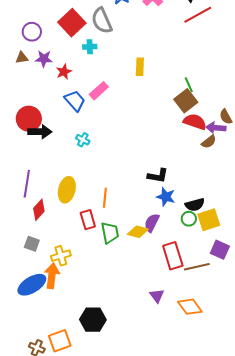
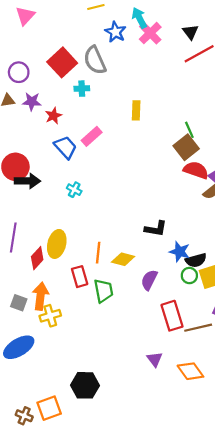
blue star: (166, 197) -> (180, 252), moved
red diamond: (39, 210) -> (37, 258), moved
yellow diamond: (138, 232) -> (123, 259), moved
orange arrow: (52, 276) -> (40, 296), moved

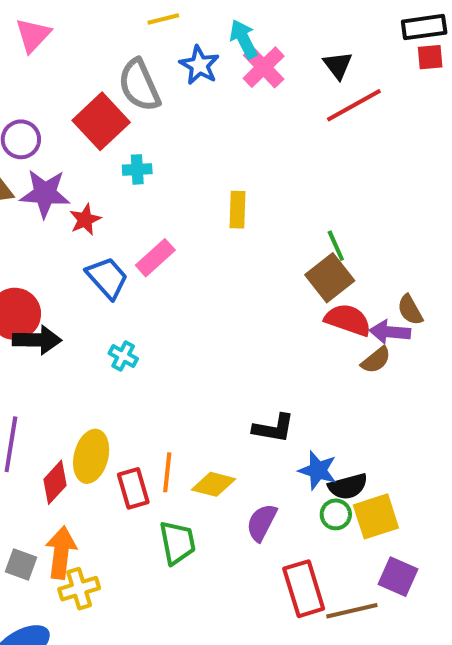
gray semicircle: (95, 60) -> (139, 85), moved
purple star: (32, 102) -> (45, 194), size x1.4
red rectangle: (80, 277) -> (133, 488), moved

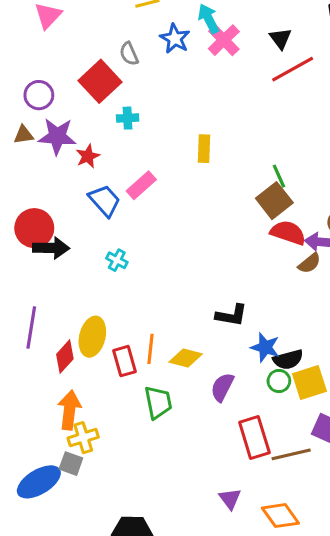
gray semicircle: (139, 85) -> (129, 54), size x0.6
gray square: (21, 565) -> (71, 464), moved

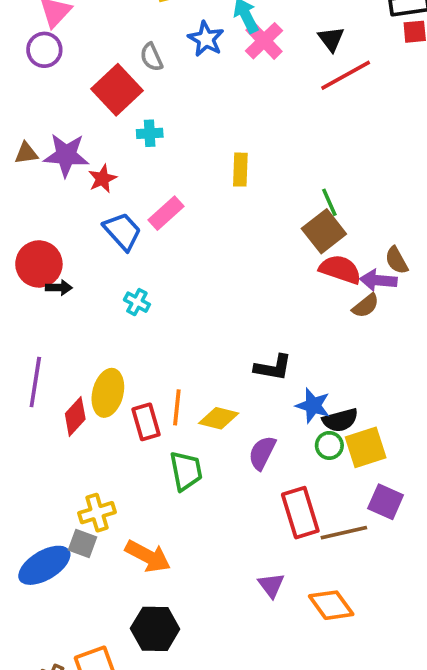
purple circle: (39, 95) -> (44, 50), moved
black arrow: (51, 248) -> (59, 288), size x0.6
orange arrow: (69, 410) -> (148, 556), moved, turned 111

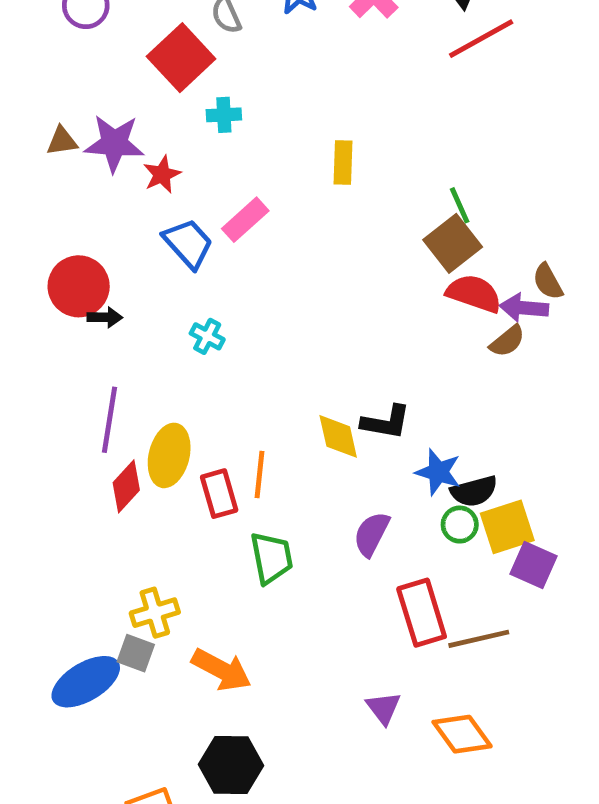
purple line: (35, 382) -> (110, 420), moved
yellow diamond: (219, 418) -> (338, 436), moved, turned 63
purple square: (386, 502) -> (534, 565), moved

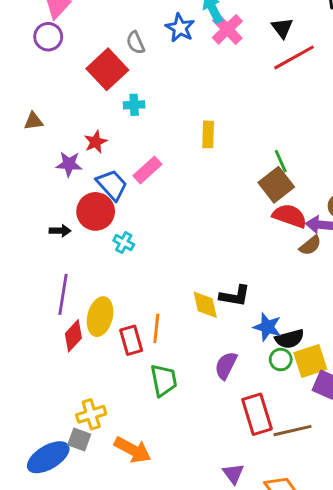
purple star: (114, 143) -> (69, 164), moved, size x0.7
red circle: (79, 286) -> (96, 211), moved

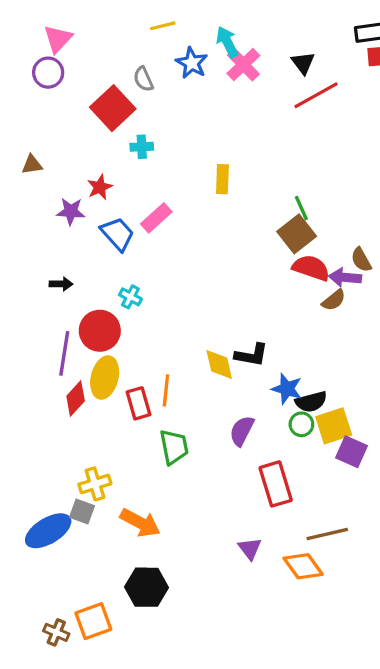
red circle: (96, 211) -> (100, 331), moved
brown line: (293, 431) -> (327, 534), moved

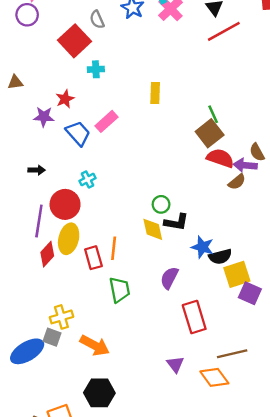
cyan cross: (130, 297) -> (88, 180), turned 35
green circle: (301, 424) -> (161, 204), moved

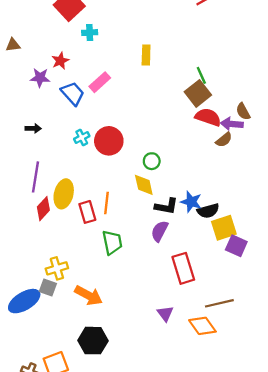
red circle: (65, 204) -> (109, 141), moved
black L-shape: (176, 222) -> (166, 206), moved

